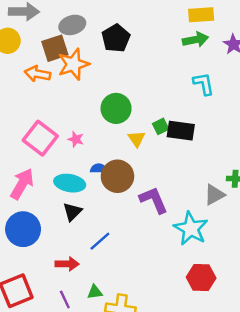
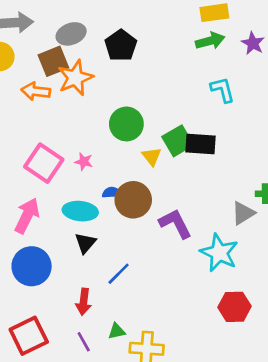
green square: (161, 126) -> (178, 141), size x1.6
red arrow: (67, 264) -> (84, 302), turned 100

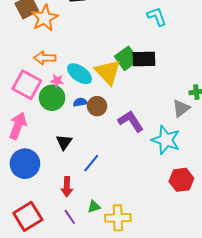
orange arrow: (36, 91) -> (45, 58), moved
green circle: (126, 124) -> (52, 98), moved
yellow triangle: (152, 156) -> (108, 72), size x1.8
brown circle: (133, 200) -> (97, 106), size x0.7
cyan ellipse: (80, 211) -> (80, 74), moved, turned 35

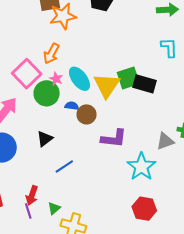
orange arrow: (45, 58) -> (51, 54), turned -80
purple L-shape: (131, 121) -> (114, 138), turned 112
red arrow: (67, 187) -> (32, 195), moved
green triangle: (94, 207) -> (54, 208), turned -40

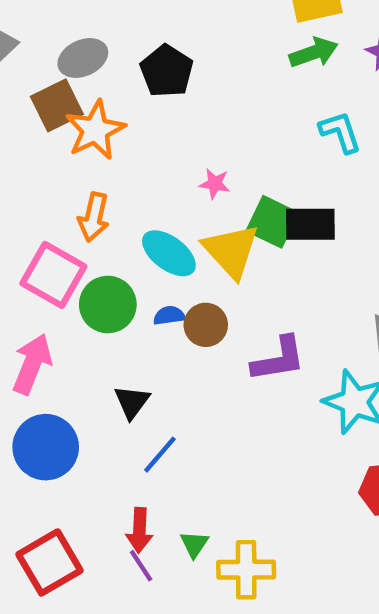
green square: (128, 78) -> (272, 222), turned -30
pink star: (56, 79) -> (215, 184), moved
blue line: (64, 166) -> (160, 455), moved

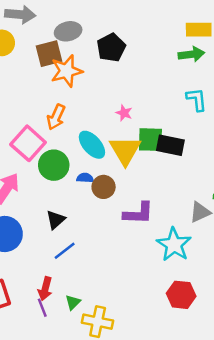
green square: (272, 222) -> (150, 140), turned -36

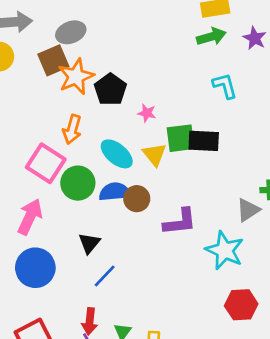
black pentagon: (111, 48) -> (110, 89), moved
yellow triangle: (125, 150) -> (155, 154), size x0.7
blue semicircle: (85, 178) -> (115, 192), size x1.6

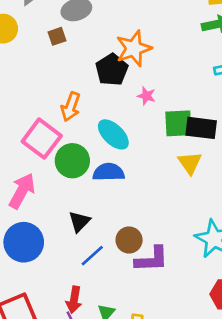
brown square: (53, 60) -> (57, 36), size x0.6
orange star: (76, 77) -> (134, 48), moved
yellow triangle: (155, 154) -> (190, 163), moved
brown circle: (137, 199) -> (129, 240), moved
purple L-shape: (180, 222) -> (152, 259), moved

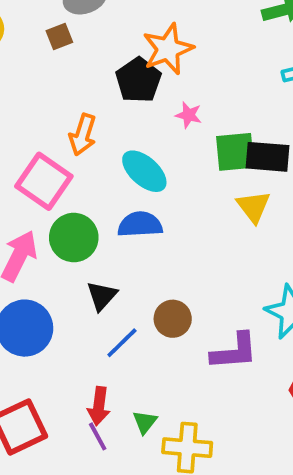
green circle: (72, 161) -> (74, 238), moved
purple L-shape: (152, 259) -> (234, 351), moved

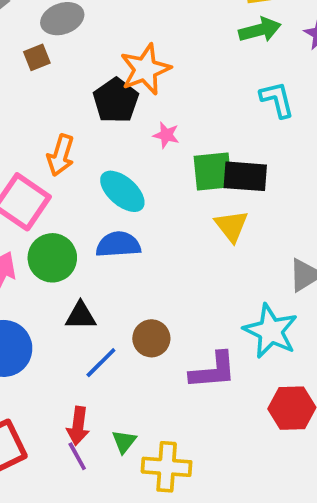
black triangle: (102, 296) -> (81, 316), turned 48

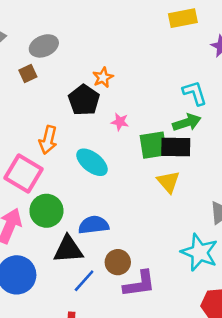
green arrow: (260, 30) -> (187, 123), moved
orange star: (145, 69) -> (103, 77), size x0.6
blue semicircle: (118, 245) -> (94, 225), moved
black triangle: (81, 316) -> (68, 249), size x1.4
purple L-shape: (213, 371) -> (139, 284), moved

